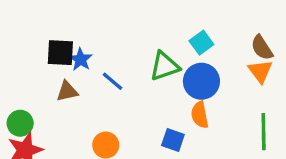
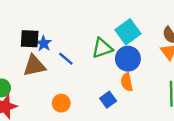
cyan square: (201, 43) -> (128, 32), size x1.5
brown triangle: (67, 91) -> (34, 66), size x1.5
blue square: (173, 140) -> (108, 100), turned 35

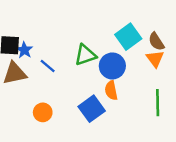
cyan square: (128, 32) -> (128, 37), moved
blue square: (108, 100) -> (92, 109), size x1.5

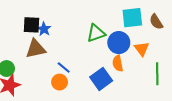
cyan square: (128, 37) -> (132, 18), turned 30
orange triangle: (155, 59) -> (142, 49), moved
blue line: (48, 66) -> (64, 68), moved

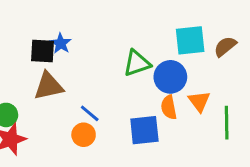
brown semicircle: (156, 22) -> (225, 46), turned 84
blue star: (44, 29) -> (61, 43), moved
orange triangle: (142, 49) -> (199, 101), moved
blue square: (101, 79) -> (144, 130), turned 30

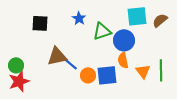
blue star: (61, 43) -> (79, 18), moved
brown triangle: (49, 86) -> (57, 56), moved
orange triangle: (199, 101) -> (143, 71), moved
orange circle: (84, 135) -> (88, 75), moved

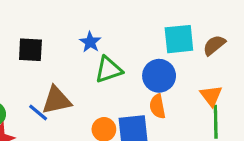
green triangle: (102, 31) -> (109, 70), moved
blue line: (71, 64) -> (38, 113), moved
orange triangle: (143, 71) -> (211, 96), moved

